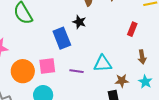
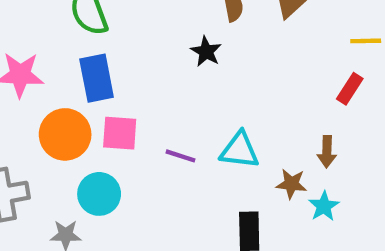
red rectangle: (132, 29) -> (350, 89), moved
blue rectangle: (62, 38) -> (97, 78), moved
brown star: (122, 81) -> (291, 184), moved

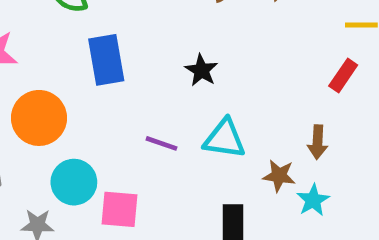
black star: (206, 51) -> (201, 70), moved
blue rectangle: (97, 78) -> (106, 60), moved
pink square: (120, 133) -> (119, 209), moved

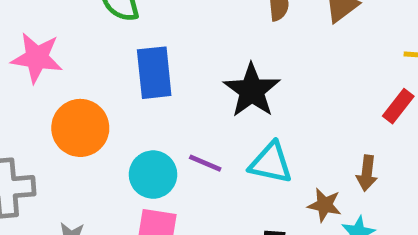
black star: (201, 70) -> (252, 90), size x1.6
cyan circle: (74, 182) -> (153, 175), moved

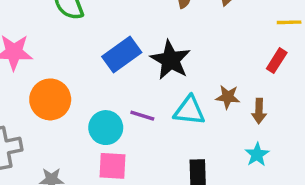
blue rectangle: (154, 73) -> (122, 55), moved, turned 66
brown star: (325, 205) -> (228, 97), moved

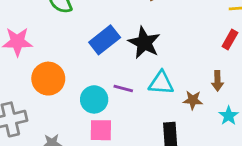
brown star: (228, 97) -> (193, 100), moved
cyan star: (257, 154) -> (229, 116), moved

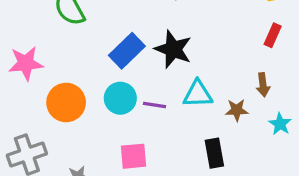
cyan circle: (94, 99) -> (120, 98), moved

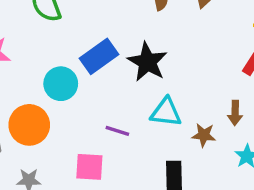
cyan circle: (120, 98) -> (61, 84), moved
orange circle: (66, 102) -> (29, 125), moved
purple line: (154, 105) -> (117, 131), moved

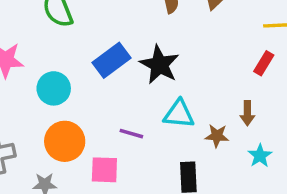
cyan circle: (61, 84) -> (54, 88), moved
orange circle: (29, 125) -> (65, 141), moved

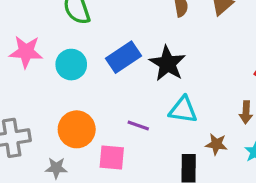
cyan circle: (54, 88) -> (71, 65), moved
brown star: (217, 136) -> (216, 144), moved

